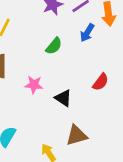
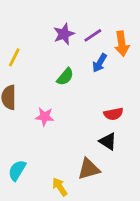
red semicircle: (101, 82) -> (113, 114), turned 42
black triangle: (63, 98) -> (108, 141), moved

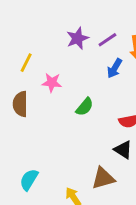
green semicircle: (65, 77) -> (85, 107), moved
pink star: (45, 117) -> (52, 83), moved

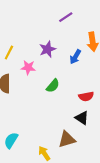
purple star: (77, 38) -> (48, 49), moved
purple line: (107, 40) -> (66, 17), moved

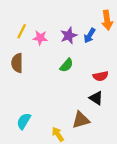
purple star: (48, 49) -> (69, 36), moved
pink star: (28, 68) -> (40, 38), moved

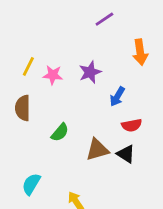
blue arrow: (90, 36) -> (117, 97), moved
green semicircle: (67, 65) -> (60, 132), moved
brown triangle: (81, 120) -> (97, 150), moved

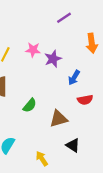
pink star: (53, 75) -> (33, 50), moved
black triangle: (126, 154) -> (73, 145), moved

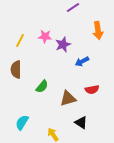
blue arrow: (74, 78) -> (82, 62), turned 32
red semicircle: (85, 100) -> (92, 90), moved

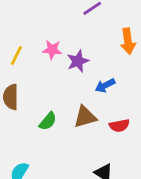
brown triangle: (68, 98) -> (85, 117), moved

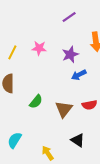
purple star: (78, 61) -> (70, 55), moved
brown triangle: (85, 117) -> (64, 109), moved, turned -36

